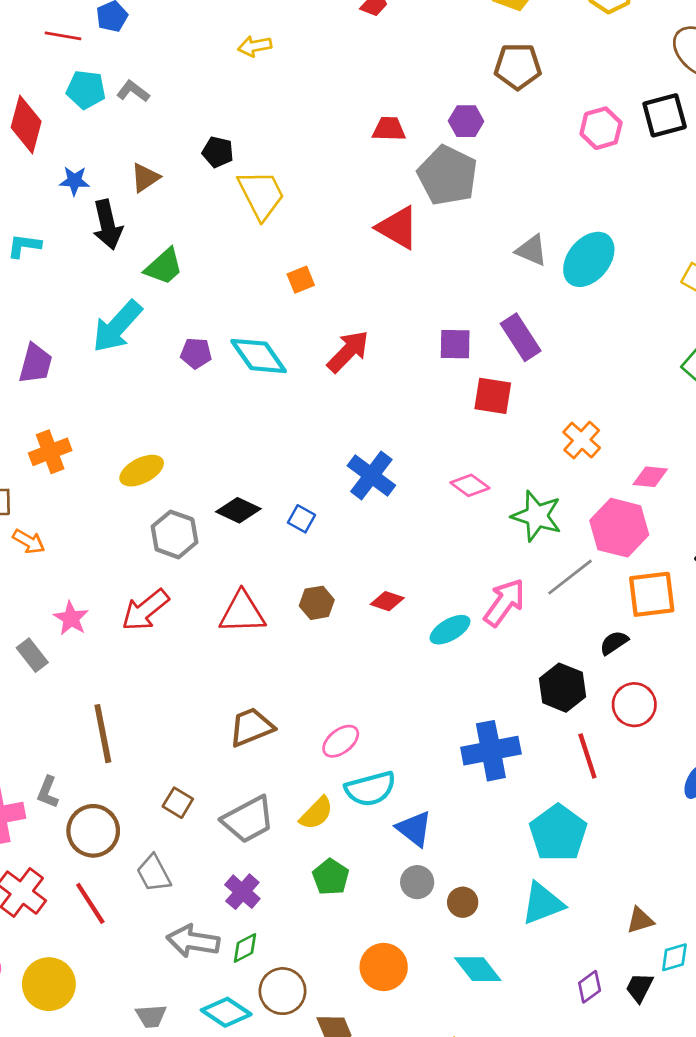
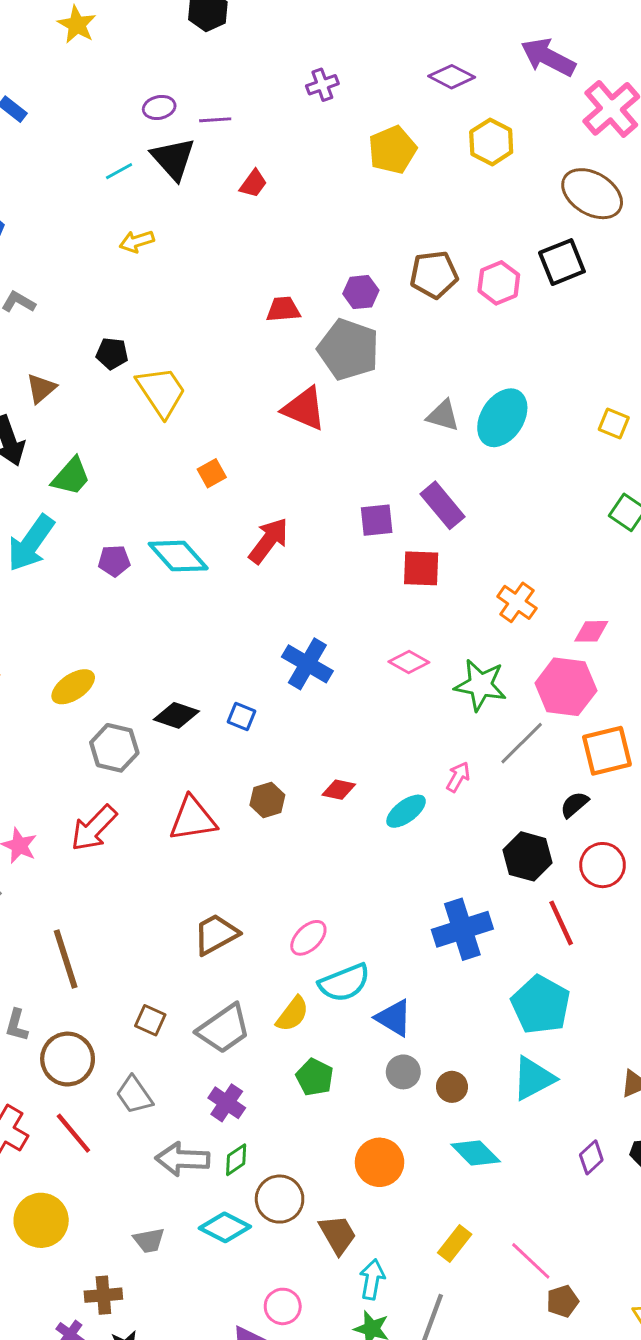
brown pentagon: (518, 66) -> (434, 275), moved
pink arrow: (504, 602) -> (458, 777), size x0.6

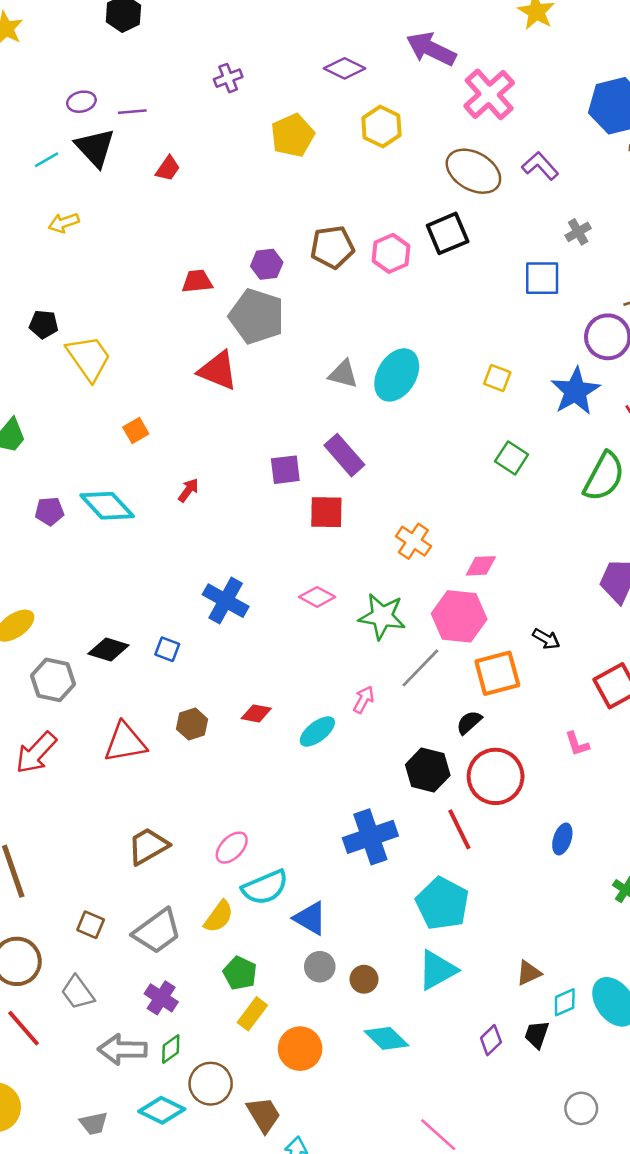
red arrow: (269, 541) -> (188, 490), size x0.6
red circle: (603, 865) -> (496, 776), size x1.4
yellow rectangle: (455, 1243) -> (252, 1014), moved

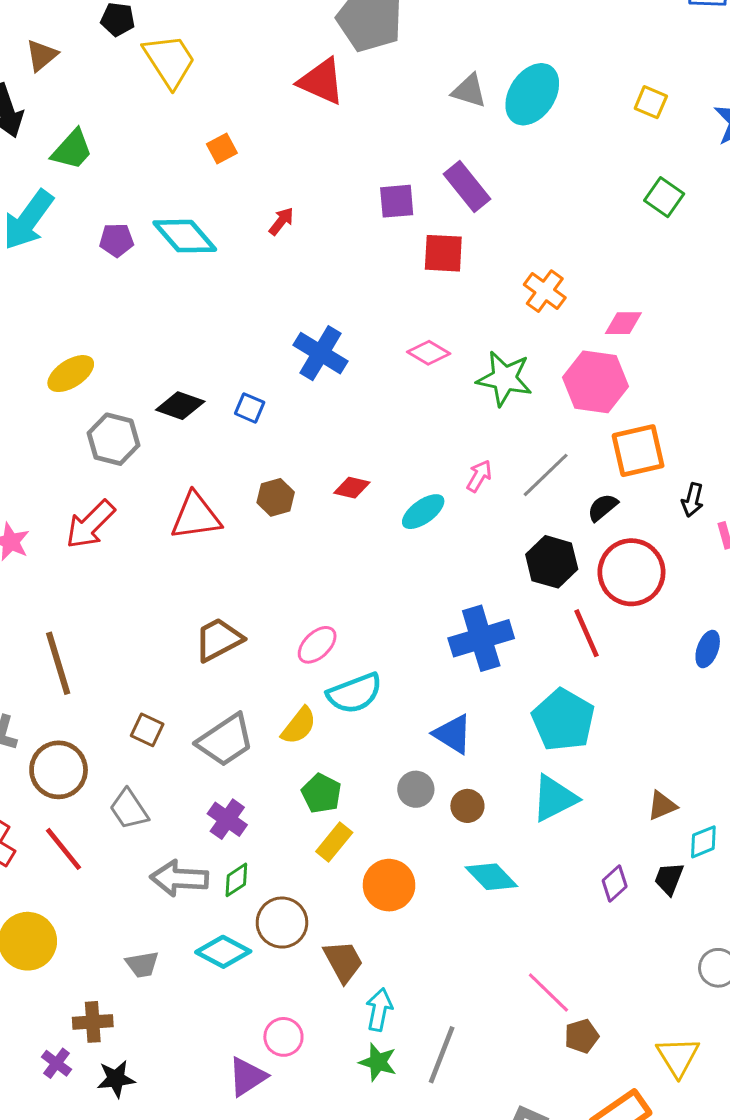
black arrow: (546, 639) -> (693, 500), moved, turned 72
gray line: (420, 668) -> (546, 475), moved
blue triangle: (310, 918) -> (453, 734), moved

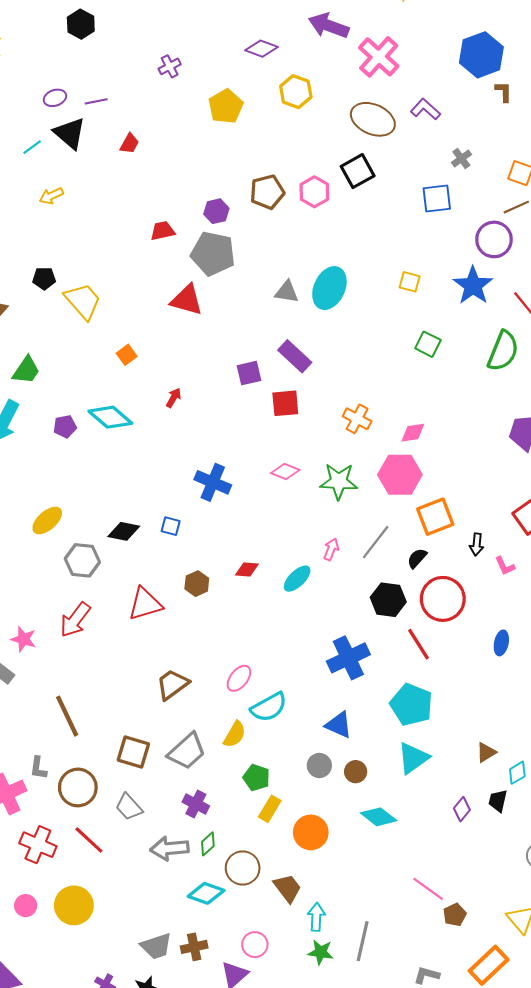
brown square: (147, 730) -> (133, 752), size x1.5
gray trapezoid: (142, 964) -> (156, 946), moved, size x1.4
brown cross: (93, 1022) -> (194, 947), moved

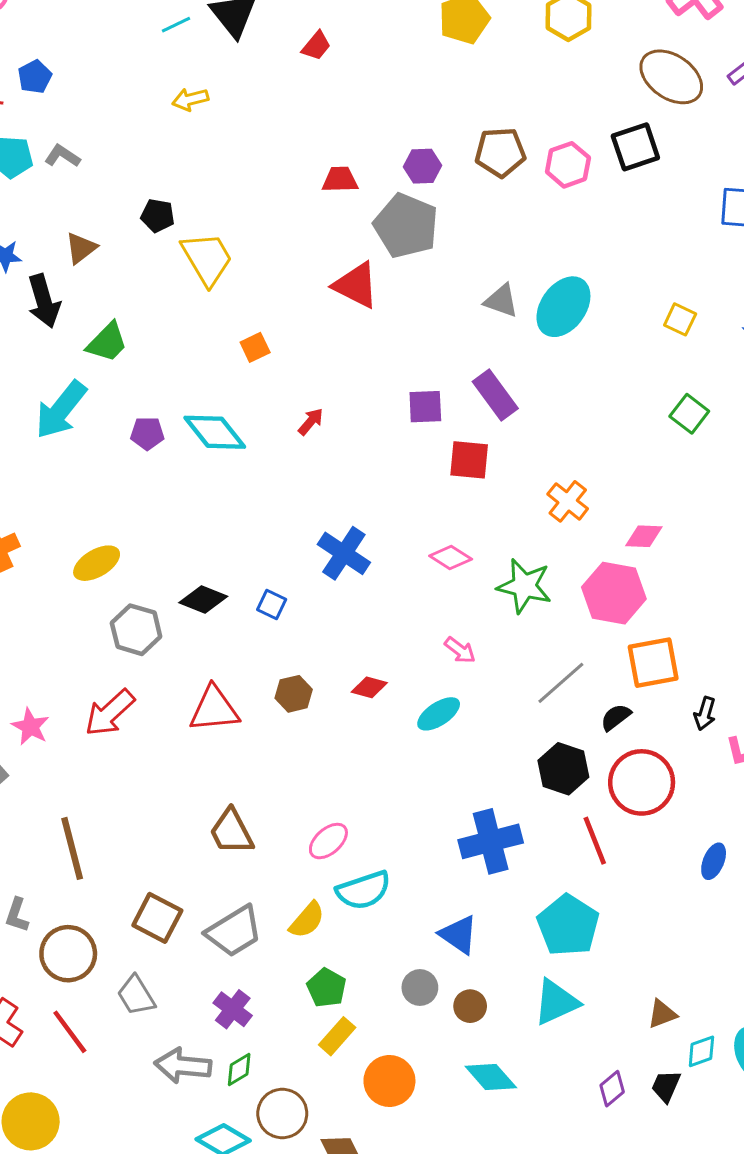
pink arrow: (331, 549) -> (460, 650), moved, turned 95
brown trapezoid: (172, 684) -> (231, 832), turned -92

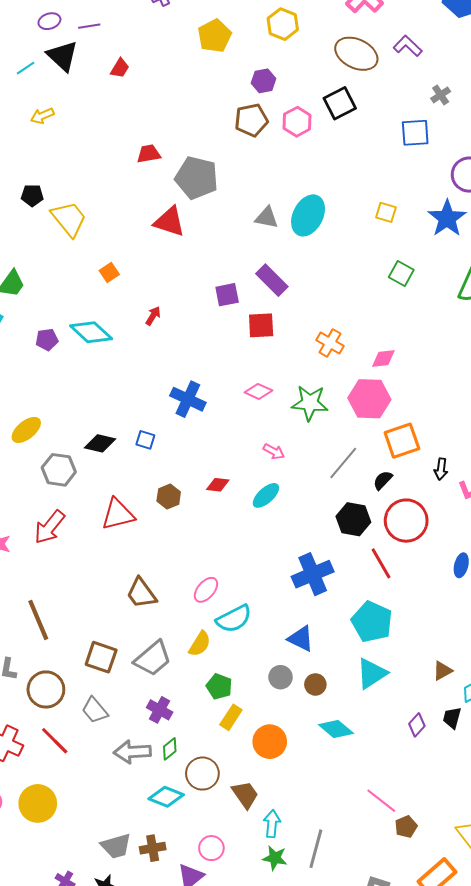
purple hexagon: (422, 166) -> (263, 81), moved

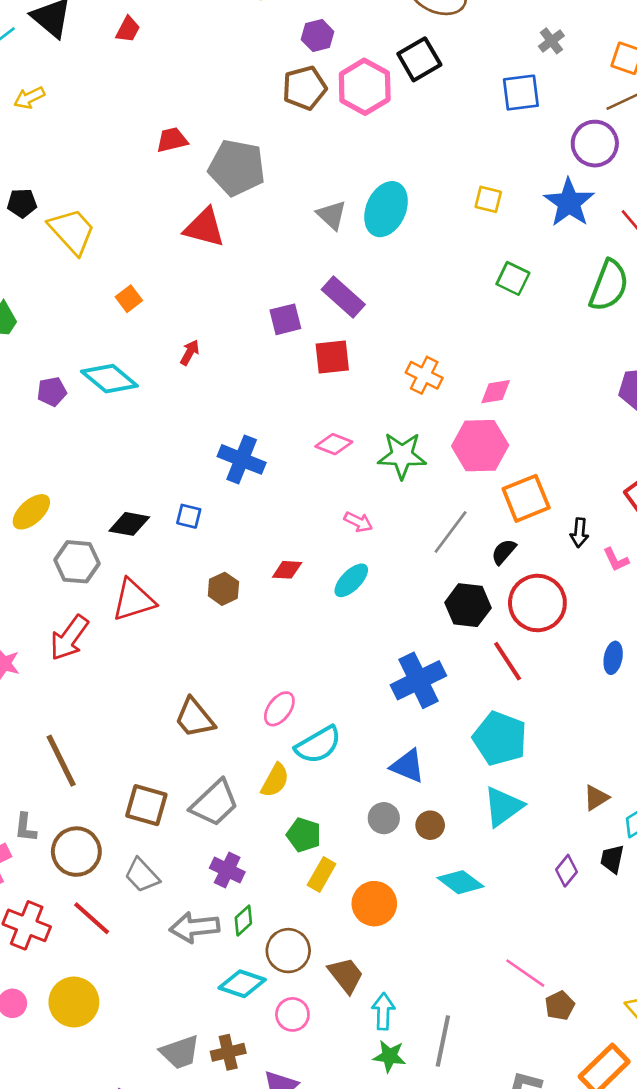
pink hexagon: (297, 122) -> (365, 87), size x1.4
gray triangle: (267, 218) -> (332, 215), turned 35
red triangle: (118, 514) -> (133, 600), moved
pink circle: (211, 848) -> (292, 1014), moved

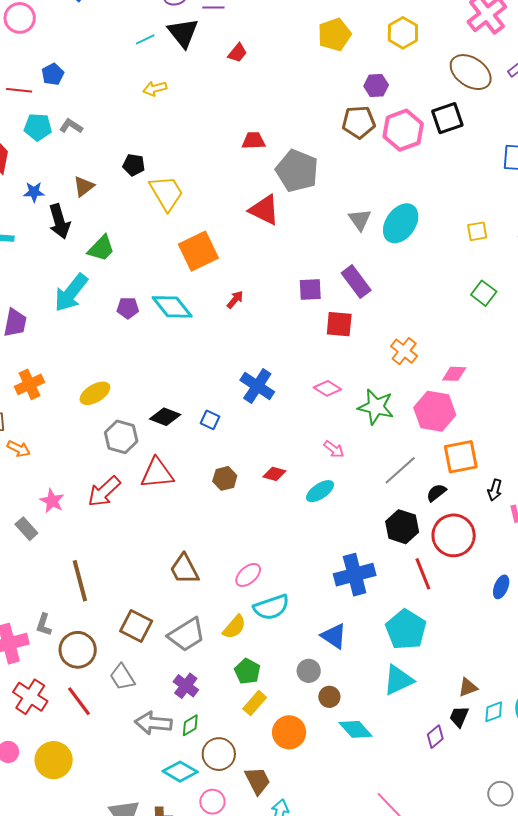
yellow square: (488, 199) -> (477, 231), turned -35
orange square: (129, 299) -> (198, 251), size x2.0
brown circle: (430, 825) -> (329, 697), moved
black trapezoid: (612, 859) -> (459, 717), moved

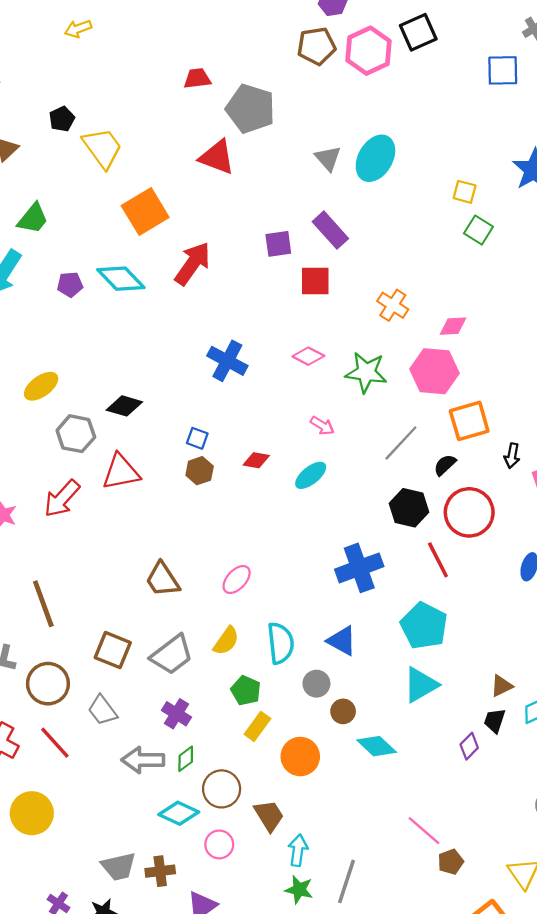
black pentagon: (134, 165) -> (62, 119), turned -30
yellow square: (477, 231) -> (465, 192), moved, turned 30
red arrow: (235, 300) -> (193, 264), size x2.0
blue square: (210, 420) -> (197, 438), moved
cyan semicircle: (271, 607) -> (281, 643), moved, turned -72

